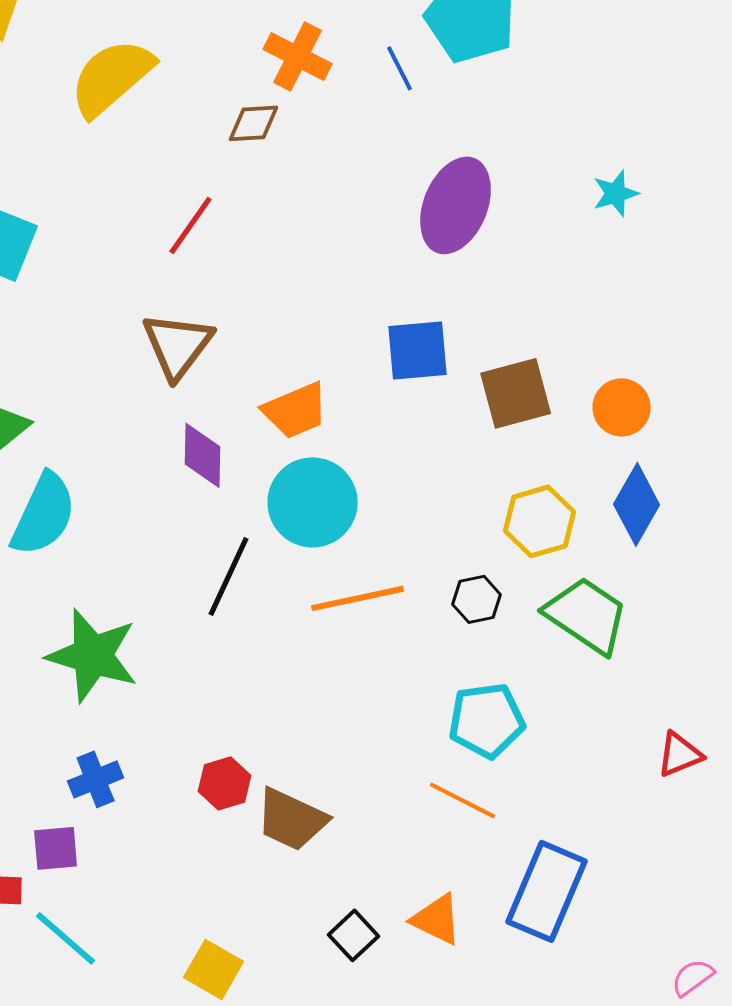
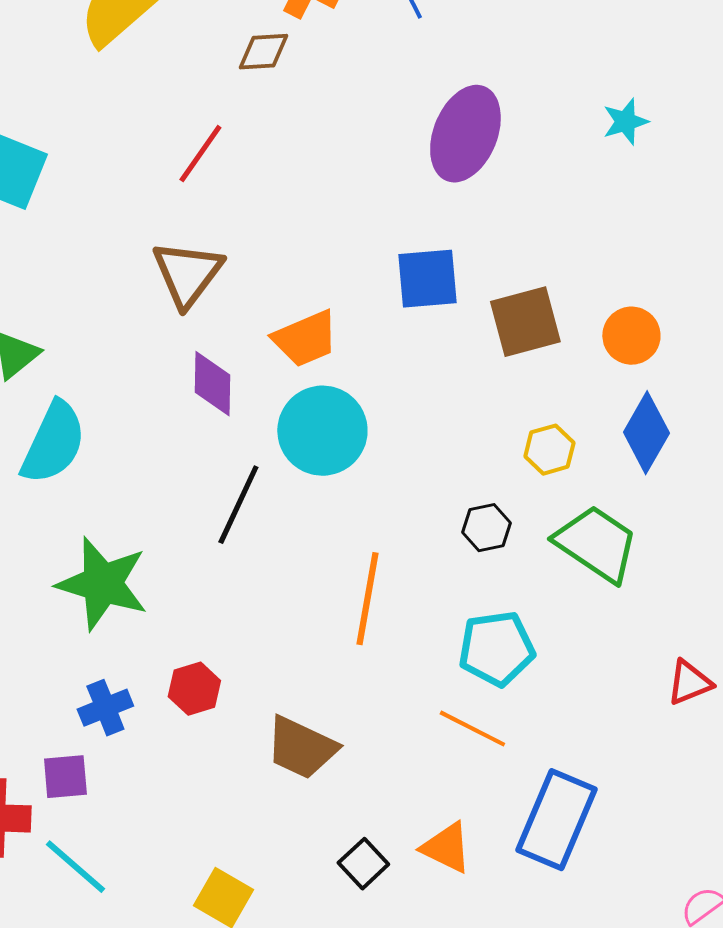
yellow hexagon: (540, 521) -> (549, 450), size x0.7
orange line: (358, 598) -> (367, 599), moved, turned -68
red hexagon: (225, 783) -> (194, 689), moved

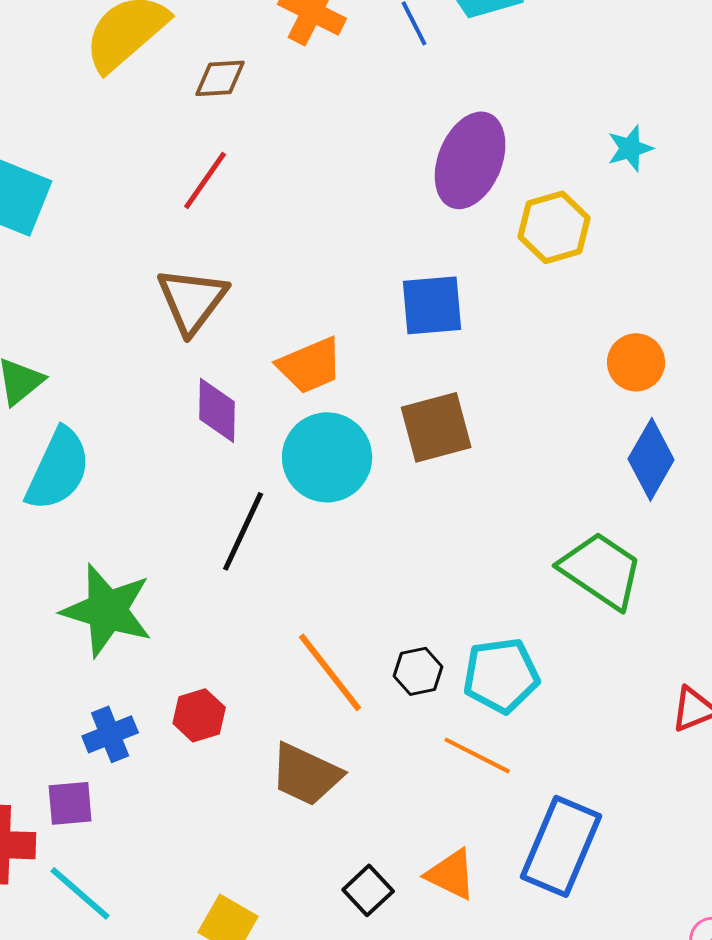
brown diamond: (263, 52) -> (220, 78), moved
brown square: (525, 322) -> (436, 427), moved
yellow hexagon: (549, 450) -> (554, 227), moved, size x1.4
black hexagon: (486, 528) -> (418, 671), moved
orange line: (367, 599) -> (330, 672), moved, turned -48

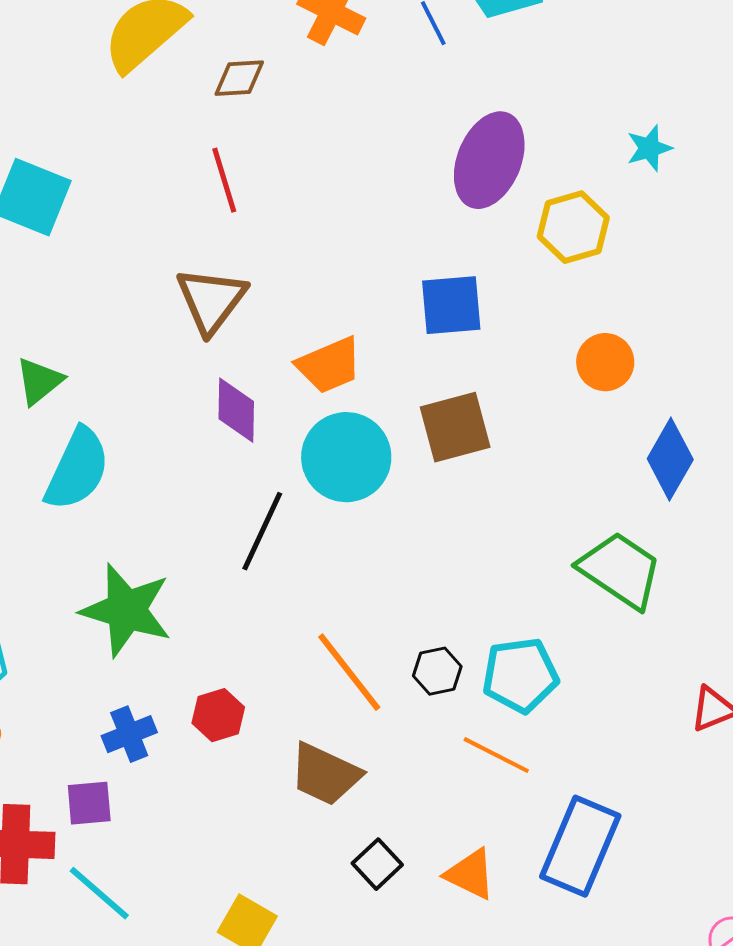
red line: (205, 180) -> (224, 180), turned -52
orange circle: (636, 362) -> (605, 362), moved
black square: (368, 890) -> (377, 864), moved

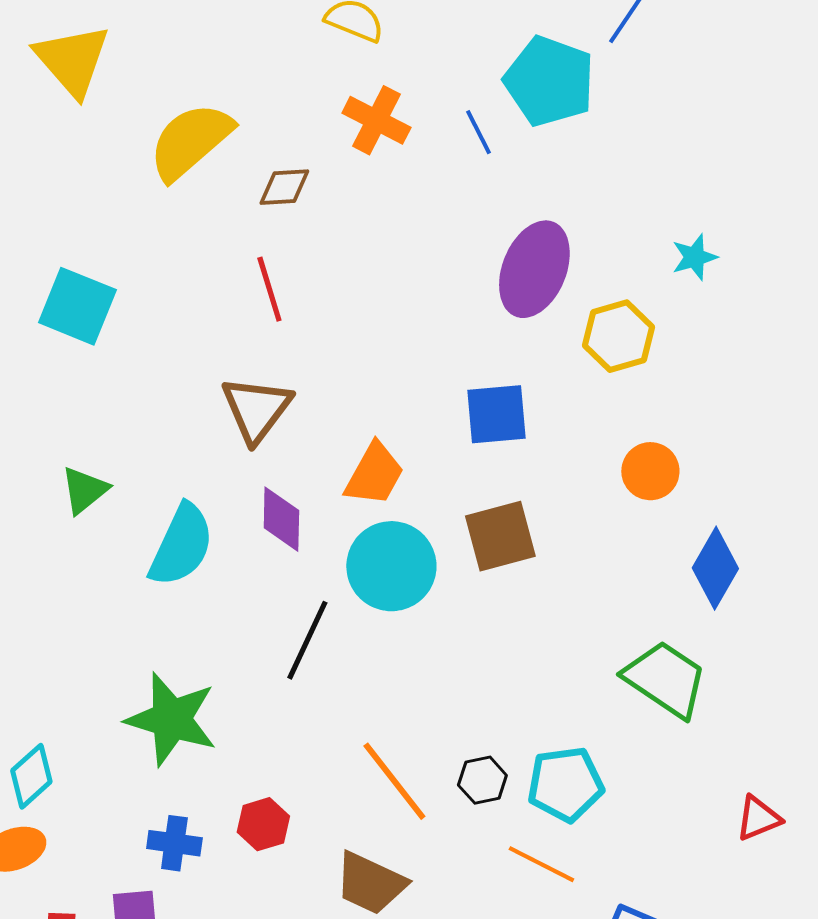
orange trapezoid: (329, 365) -> (374, 474), turned -38
cyan semicircle: (77, 469) -> (181, 545), moved
blue cross: (129, 734) -> (174, 843), turned 30

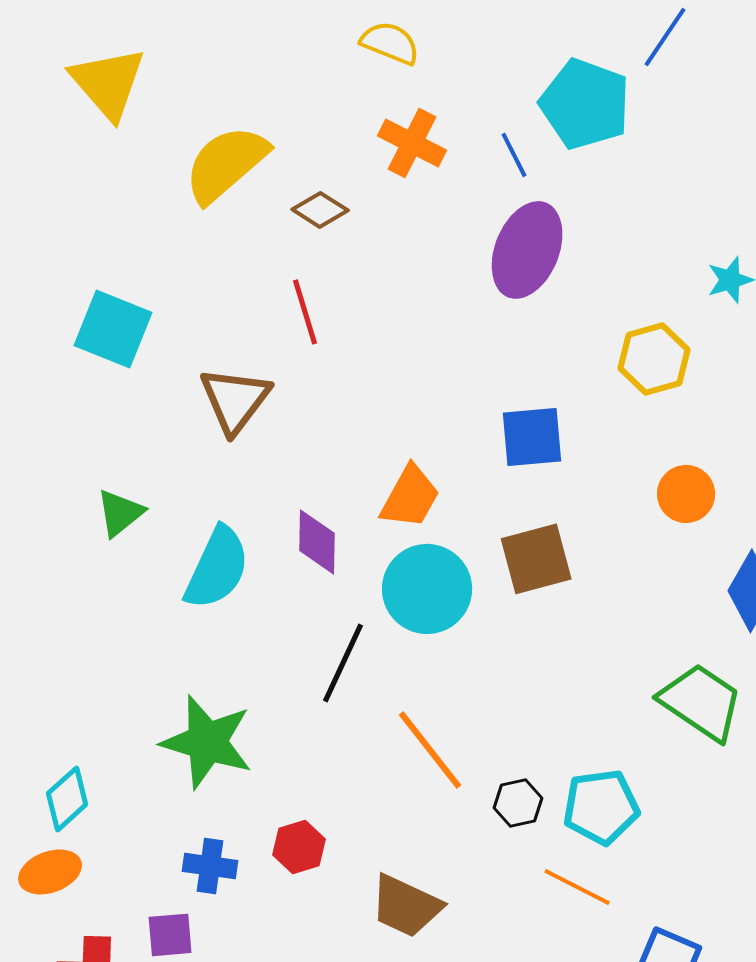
brown diamond: (284, 187) -> (320, 210), turned 36
purple ellipse: (534, 269) -> (527, 250), moved
brown triangle: (256, 409) -> (235, 400), moved
orange line: (394, 781) -> (430, 750), moved

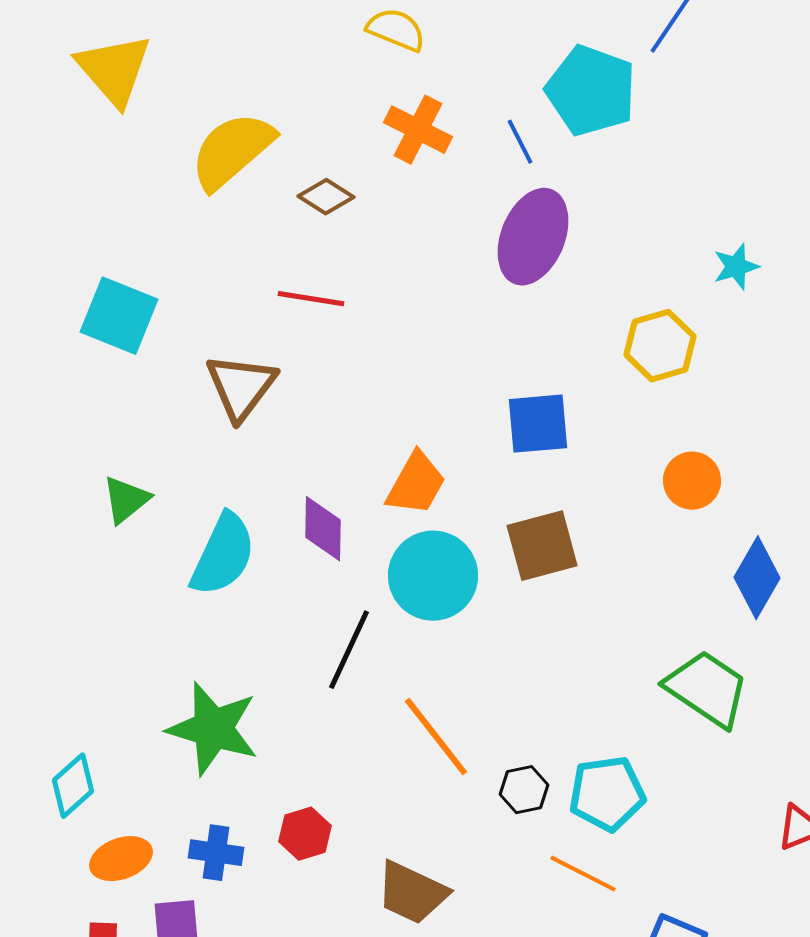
red line: (305, 312) -> (311, 299), turned -64
orange ellipse: (50, 872) -> (121, 859), moved

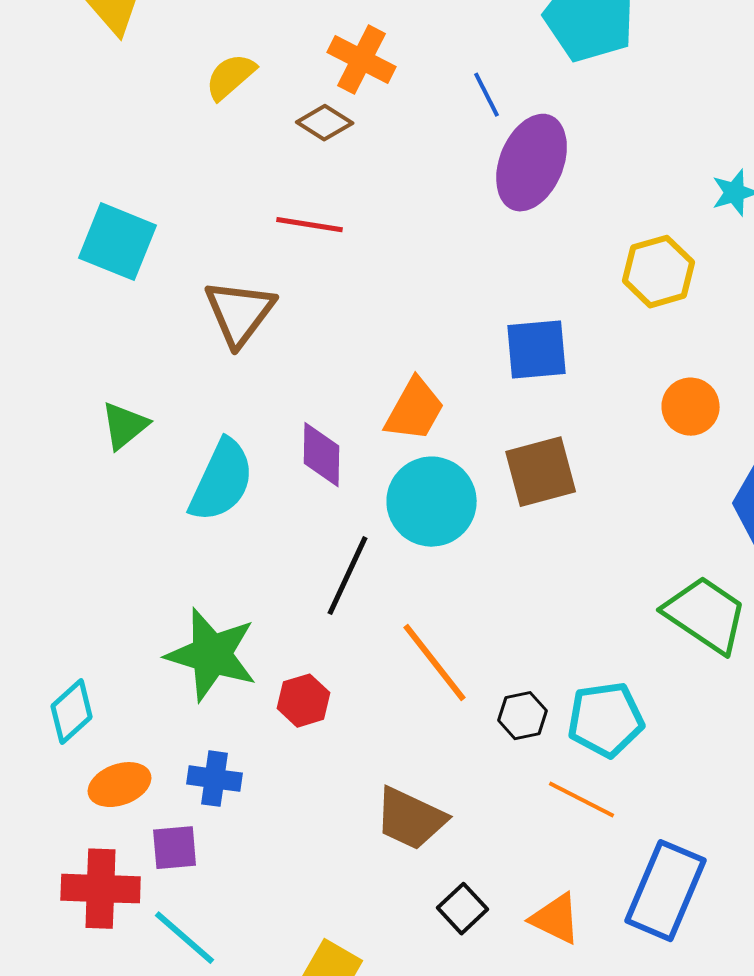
orange cross: (418, 130) -> (362, 60), moved
blue line: (520, 142) -> (487, 95), moved
yellow semicircle: (232, 151) -> (231, 77), size x0.6
red hexagon: (305, 834) -> (304, 701), moved

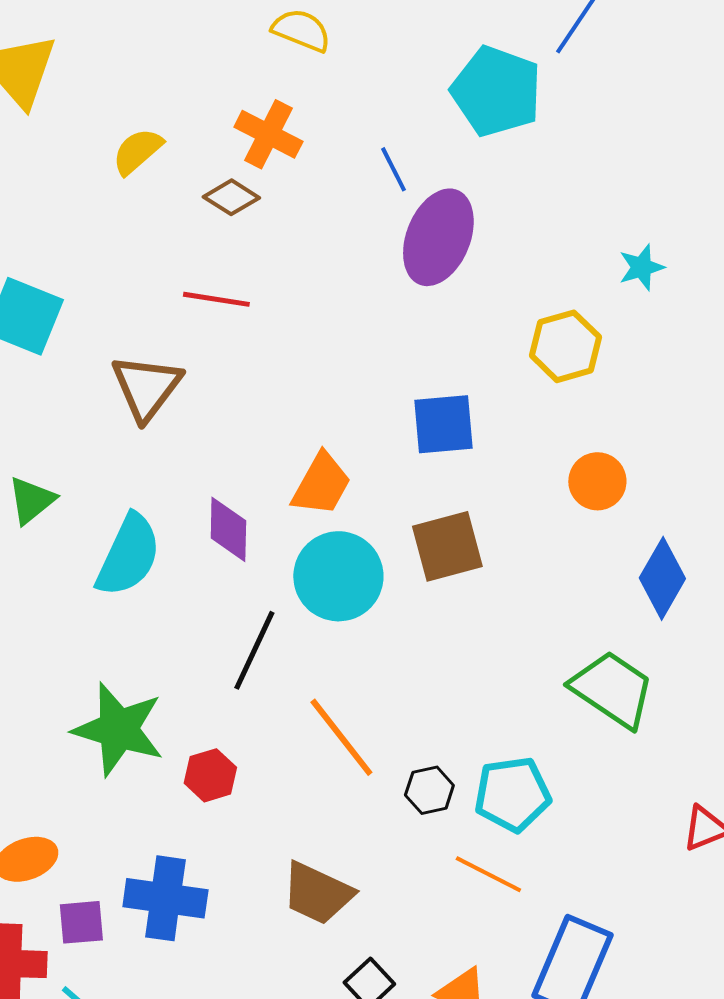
blue cross: (215, 779) -> (165, 898), moved, size x1.5

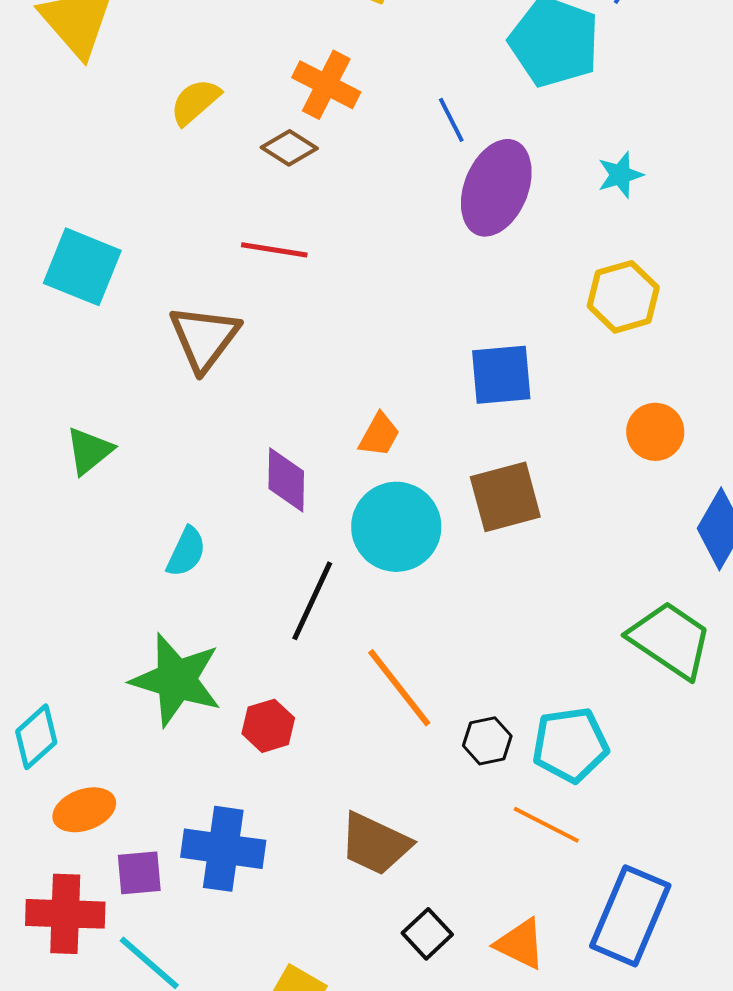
cyan star: (641, 267) -> (620, 175), moved
orange trapezoid: (321, 484) -> (379, 435), size x0.7
cyan semicircle: (128, 555) -> (186, 552), moved, size x0.6

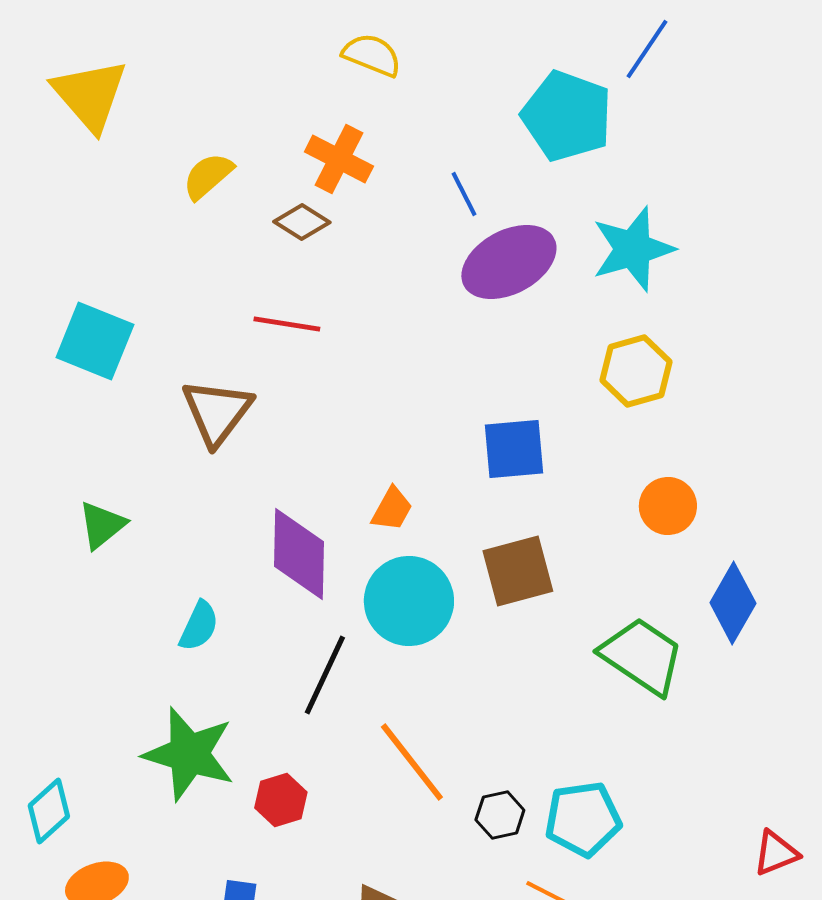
cyan star: (620, 175) -> (633, 249), size x1.8
purple ellipse: (496, 188) -> (509, 262), turned 40
purple diamond: (286, 480) -> (299, 554), size x1.4
green trapezoid: (670, 640) -> (642, 656), moved

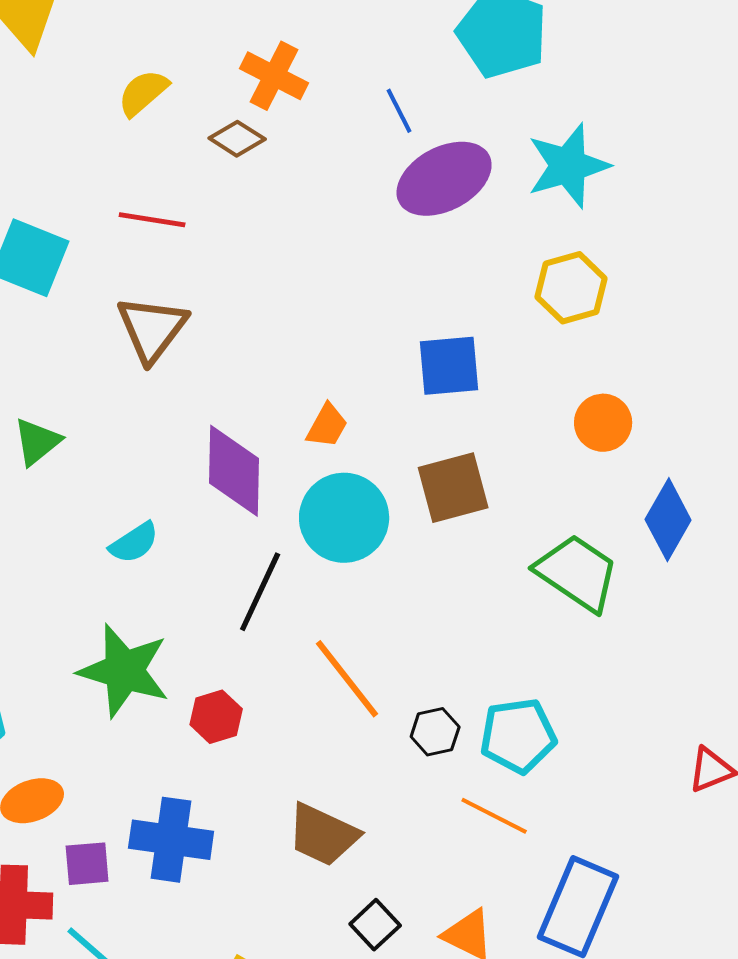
red line: (287, 324) -> (152, 220), moved
cyan semicircle: (199, 626) -> (134, 543), turned 32

